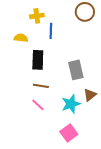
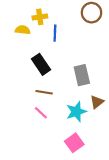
yellow semicircle: (21, 38) -> (23, 30), moved
black rectangle: (38, 60) -> (41, 64), turned -36

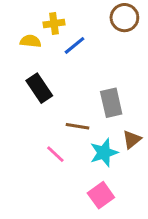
blue line: (55, 33) -> (75, 45), turned 49
black rectangle: (41, 64) -> (39, 88), moved
brown line: (44, 92) -> (77, 126), moved

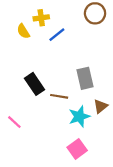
yellow semicircle: (30, 41) -> (23, 31), turned -128
black rectangle: (39, 88) -> (34, 84), moved
pink line: (55, 154) -> (14, 122), moved

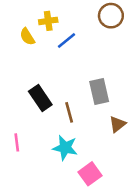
brown line: (59, 96) -> (69, 112), turned 66
cyan star: (79, 116) -> (65, 148), moved, turned 30
pink line: (14, 122) -> (17, 142), turned 40

